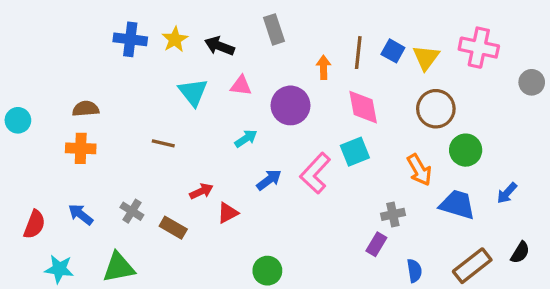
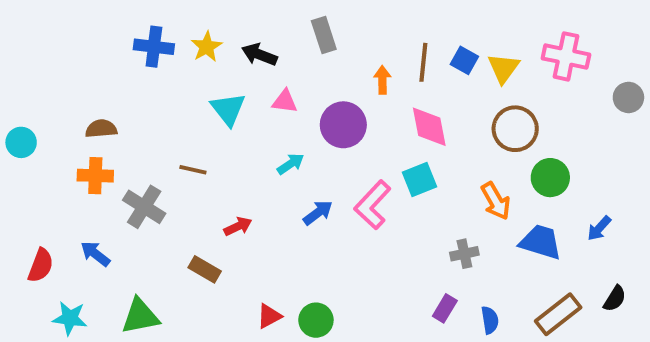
gray cross: (132, 211) -> (144, 207), moved, size x1.5
red triangle: (228, 213) -> (269, 316), moved
purple rectangle: (376, 244) -> (445, 308), moved

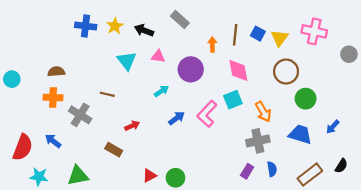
gray rectangle: (324, 35) -> (180, 20), turned -30
orange arrow: (496, 201) -> (263, 112), moved
gray cross: (464, 254) -> (258, 141), size x1.5
red semicircle: (41, 265) -> (23, 147), size x1.4
blue semicircle: (490, 320) -> (272, 169), moved

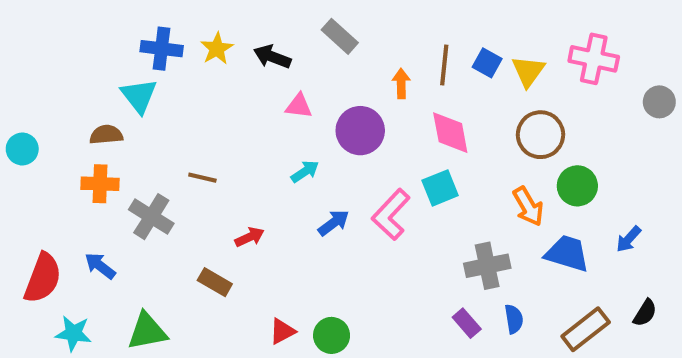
cyan triangle: (127, 61) -> (139, 96), moved
orange arrow: (263, 112) -> (528, 206), moved
purple rectangle: (247, 171) -> (467, 323), turned -72

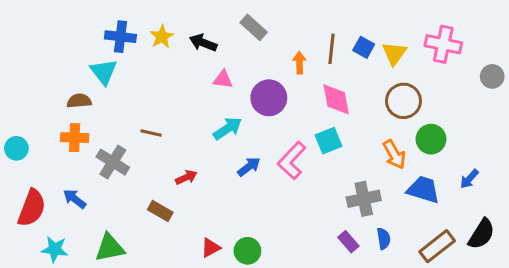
cyan circle: (22, 149) -> (16, 148), moved
cyan arrow: (305, 172) -> (228, 128), size x1.4
black semicircle: (645, 313) -> (481, 234), size x1.5

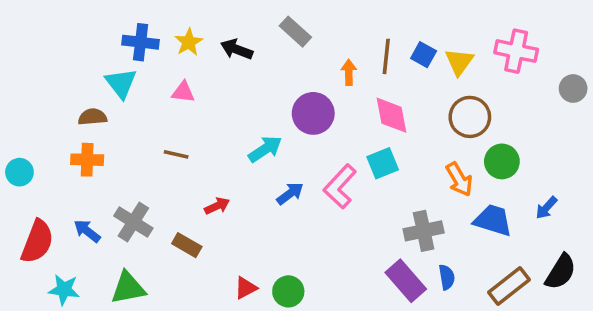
pink triangle: (223, 79) -> (183, 92), moved
gray cross: (113, 162) -> (133, 222), moved
purple rectangle: (348, 242) -> (406, 281), size x1.6

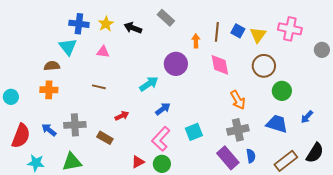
cyan square: (383, 163) -> (194, 132), moved
orange arrow: (459, 179) -> (238, 100), moved
pink L-shape: (340, 186) -> (161, 139), moved
gray cross: (133, 222) -> (75, 125), turned -35

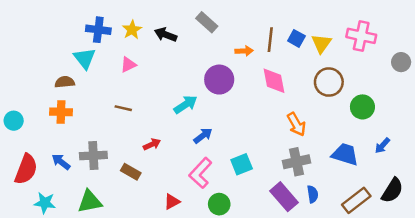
orange arrow: (196, 41) -> (244, 51), turned 88
pink triangle: (103, 52) -> (128, 65), turned -32
green circle: (282, 91) -> (362, 107), moved
green circle: (162, 164) -> (219, 204), moved

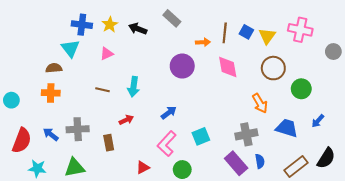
cyan arrow: (186, 104) -> (134, 87), moved, turned 132
orange arrow: (296, 124) -> (260, 103), moved
brown rectangle: (131, 172) -> (109, 143), turned 49

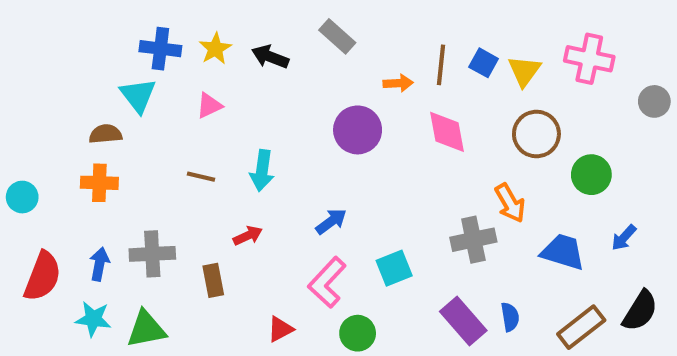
blue arrow: (51, 134) -> (99, 264), turned 63
gray cross: (246, 134) -> (473, 240), moved
cyan star: (37, 169) -> (93, 319), moved

